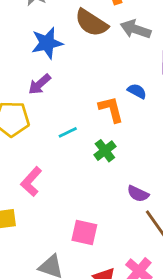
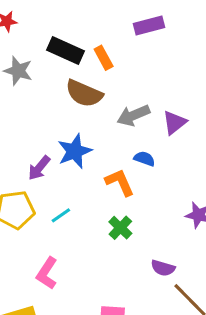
gray arrow: (136, 29) -> (133, 115), moved, turned -32
blue star: (47, 43) -> (75, 151), moved
cyan line: (68, 132) -> (61, 215), moved

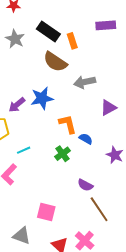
purple triangle: (174, 123) -> (108, 108), moved
blue semicircle: (144, 159) -> (86, 139), moved
cyan line: (61, 215) -> (24, 150), moved

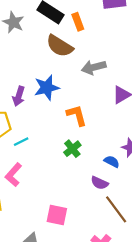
purple arrow: (17, 105) -> (19, 96), turned -30
blue semicircle: (86, 139) -> (112, 162), moved
cyan line: (24, 150) -> (21, 142), moved

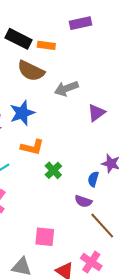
orange rectangle: (78, 22) -> (46, 45), turned -56
orange L-shape: (77, 115) -> (32, 147), moved, turned 125
blue semicircle: (112, 162) -> (93, 179), turned -96

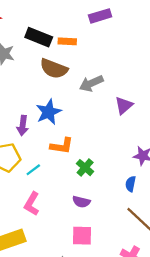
blue semicircle: (93, 179) -> (131, 184), moved
purple semicircle: (83, 201) -> (81, 202), moved

